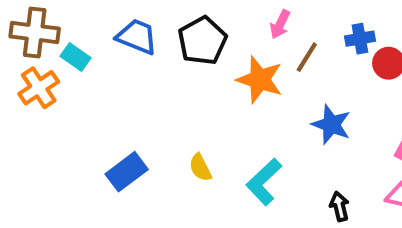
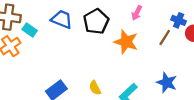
blue cross: (360, 39) -> (179, 20), turned 32
brown line: (307, 57) -> (165, 38), moved
blue star: (331, 125) -> (167, 83), moved

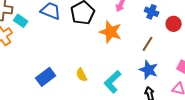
blue cross: (179, 20) -> (152, 12), moved
brown line: (165, 38) -> (148, 44), moved

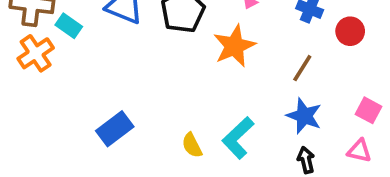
orange star: (111, 32) -> (234, 46), turned 30
yellow semicircle: (82, 75) -> (192, 145), moved

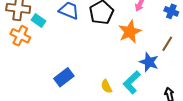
orange cross: (36, 53) -> (20, 36), turned -30
blue star: (304, 116) -> (149, 62), moved

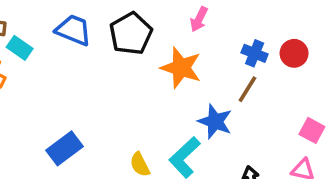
blue cross: (171, 11) -> (255, 53), moved
orange star: (130, 32) -> (181, 68), turned -30

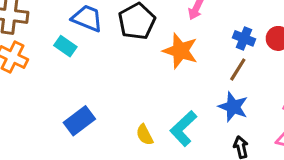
cyan rectangle: (20, 48) -> (65, 46), moved
blue star: (215, 121) -> (233, 107), moved

